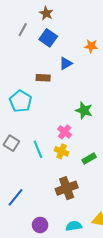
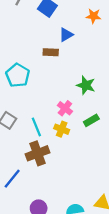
brown rectangle: (43, 78) -> (51, 52), moved
green rectangle: (89, 159) -> (91, 120), moved
brown cross: (67, 188) -> (37, 153), moved

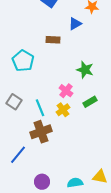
blue triangle: (66, 35) -> (75, 24), moved
yellow cross: (62, 129) -> (63, 110), turned 32

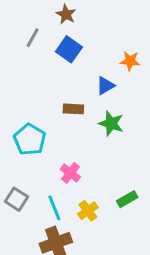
green star: (85, 70) -> (111, 123), moved
pink cross: (66, 91) -> (70, 173), moved

